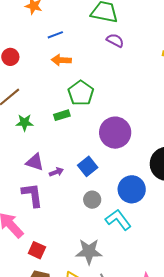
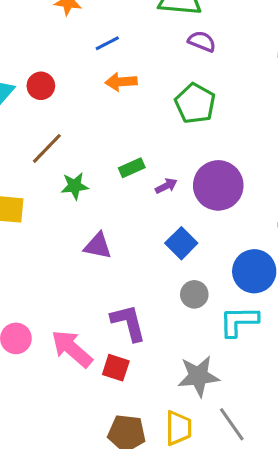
green pentagon: (81, 93) -> (195, 103), moved
purple arrow: (56, 172) -> (166, 186), moved
purple L-shape: (32, 195) -> (128, 323), moved
cyan L-shape: (118, 220) -> (239, 321), turned -48
red square: (37, 250) -> (116, 368), moved

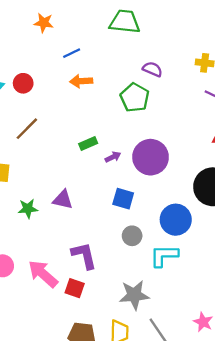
purple semicircle: (202, 41) -> (152, 69), moved
green star: (75, 186) -> (28, 209), moved
blue square: (181, 243) -> (123, 199), turned -30

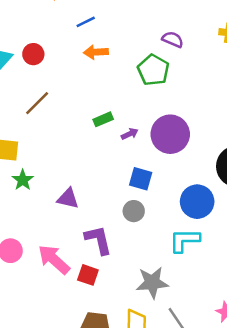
purple triangle: (63, 200) -> (68, 199), moved
green star: (28, 209) -> (23, 180), moved, turned -30
gray circle: (132, 236) -> (134, 211), moved

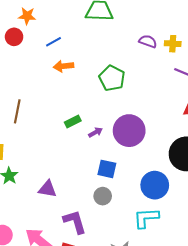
purple semicircle: (173, 39) -> (148, 41), moved
red circle: (33, 54) -> (14, 37), moved
brown line: (37, 103) -> (17, 111), turned -30

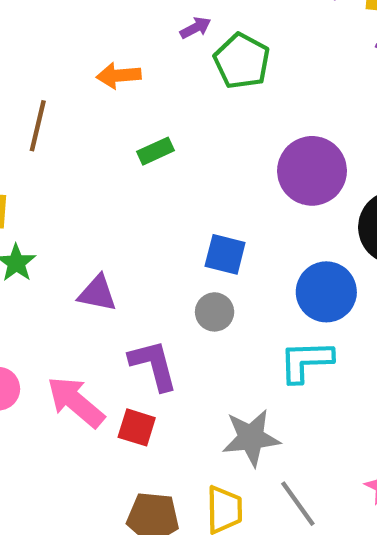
orange arrow: (63, 66) -> (119, 76), moved
purple circle: (129, 131) -> (312, 171), moved
purple arrow: (95, 132) -> (196, 28), moved

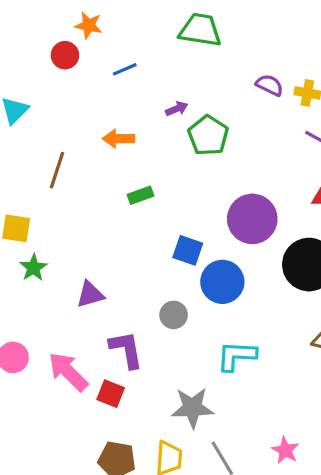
blue square: (225, 254) -> (188, 250), moved
blue circle: (326, 292) -> (222, 282), moved
purple triangle: (97, 293) -> (90, 294), turned -32

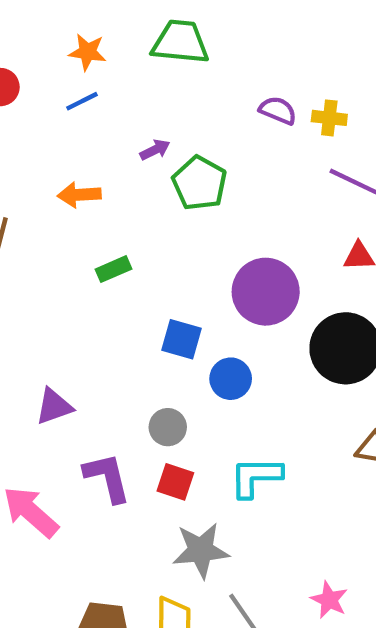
orange star: (89, 25) -> (87, 52), moved
blue circle: (222, 282) -> (231, 379), size x0.7
red square: (111, 394) -> (175, 482), moved

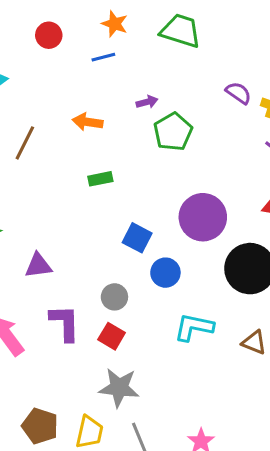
cyan L-shape: (256, 477) -> (194, 327), moved

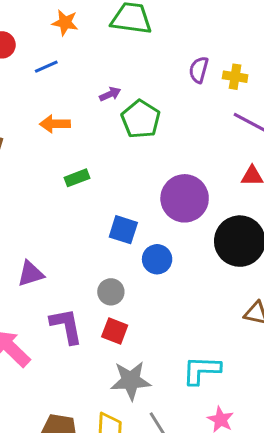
blue line: (103, 57) -> (46, 67), moved
purple semicircle: (238, 93) -> (199, 70), turned -100
cyan L-shape: (194, 327) -> (201, 370), moved

